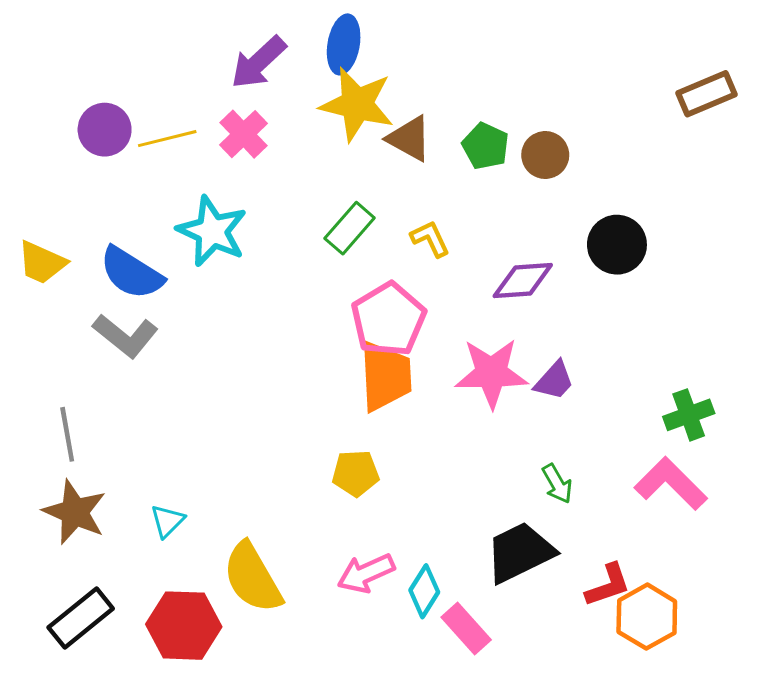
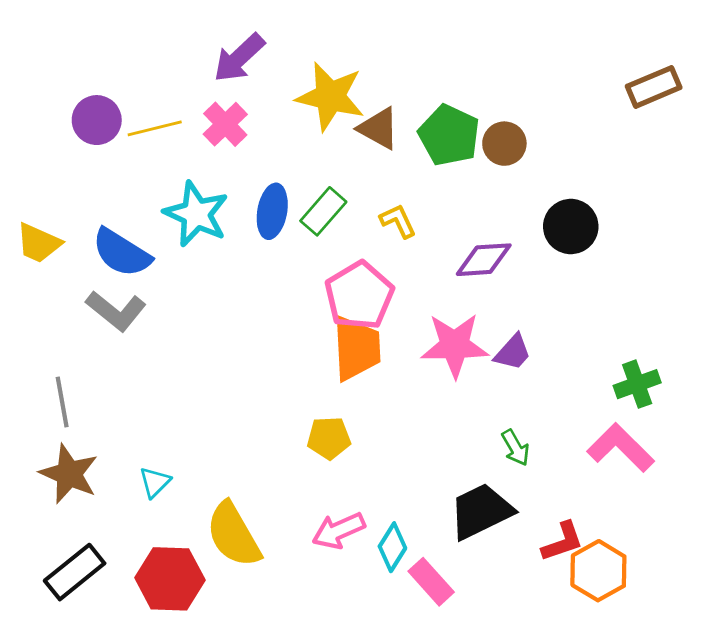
blue ellipse: (344, 44) -> (272, 211), moved
green pentagon: (485, 146) -> (449, 135), size x1.4

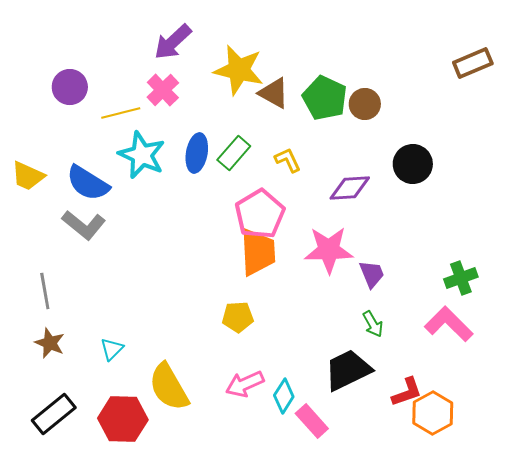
yellow line: (155, 128) -> (121, 113), moved
purple trapezoid: (513, 352) -> (372, 274), moved, turned -64
brown star: (69, 474) -> (50, 343), size x0.7

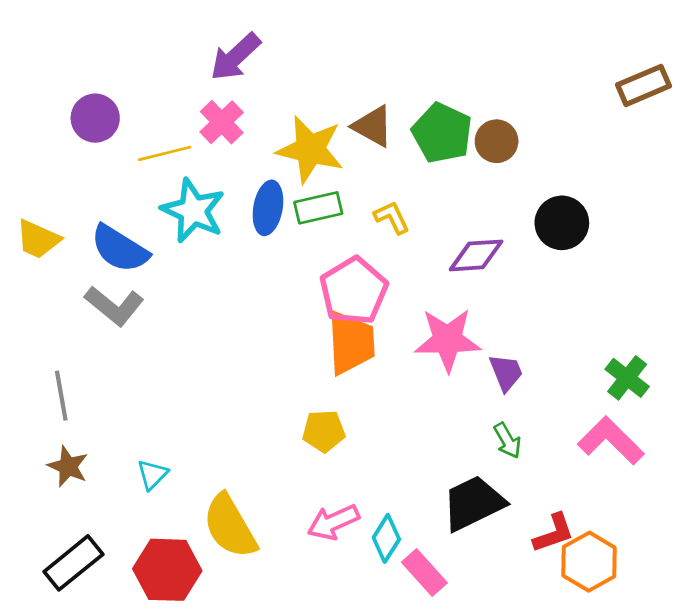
yellow star: (239, 70) -> (310, 149), moved
green rectangle: (234, 153) -> (318, 208), turned 36
green cross: (461, 278) -> (627, 378), turned -32

